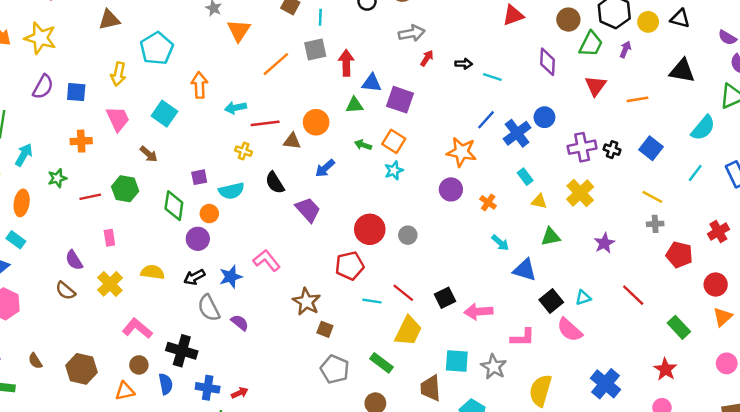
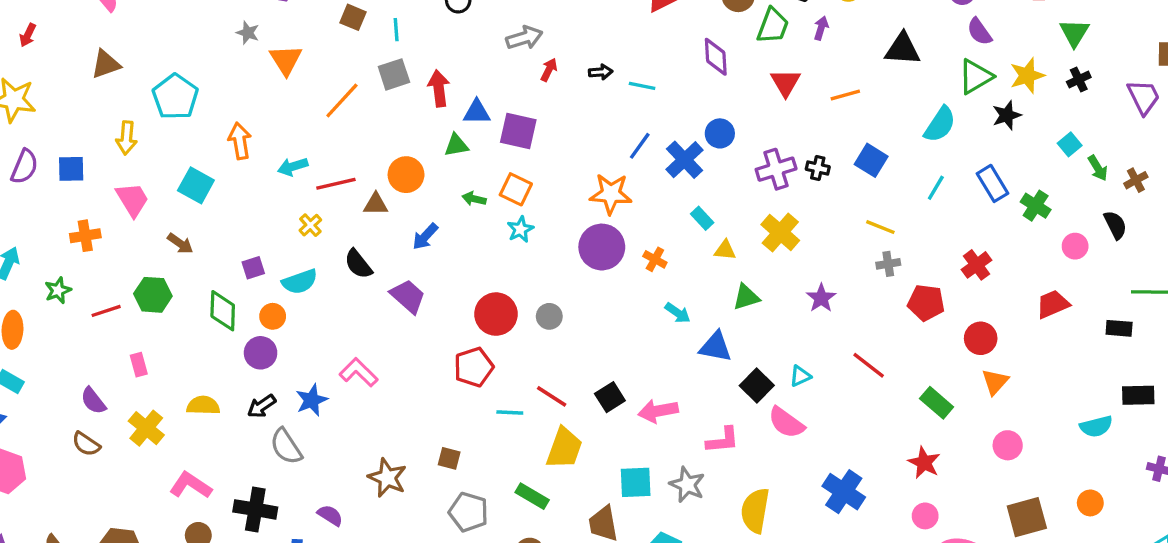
yellow cross: (244, 151) -> (310, 225), turned 35
purple circle: (451, 189) -> (602, 247), size x1.4
brown star: (306, 302) -> (387, 478), moved
purple semicircle: (240, 323) -> (330, 515), moved

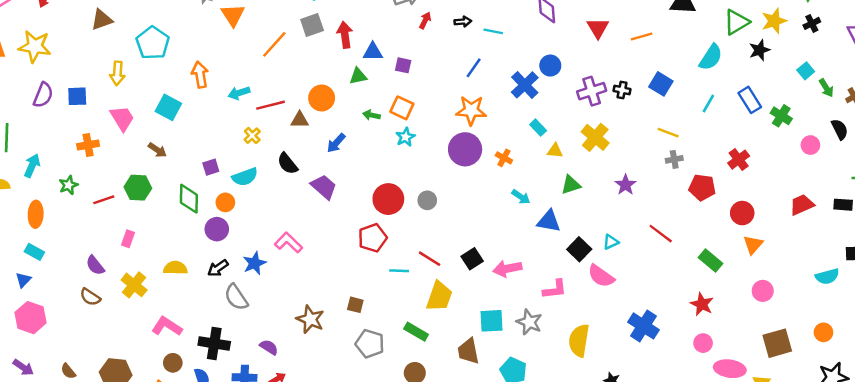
purple square: (518, 131) -> (403, 65), size x0.6
blue line: (640, 146) -> (474, 68), moved
red trapezoid: (1053, 304) -> (802, 205), moved
pink rectangle: (139, 365) -> (128, 239), turned 35

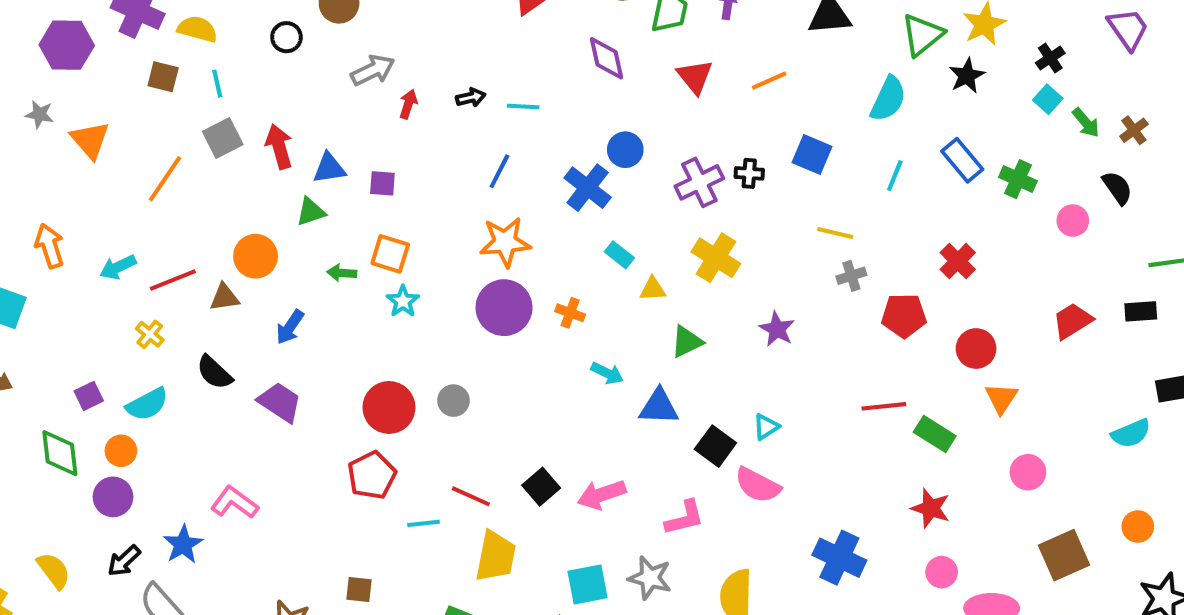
black cross: (812, 23) -> (1050, 58), moved
red line: (661, 234) -> (884, 406), moved, turned -35
yellow semicircle: (175, 268) -> (54, 571), turned 60

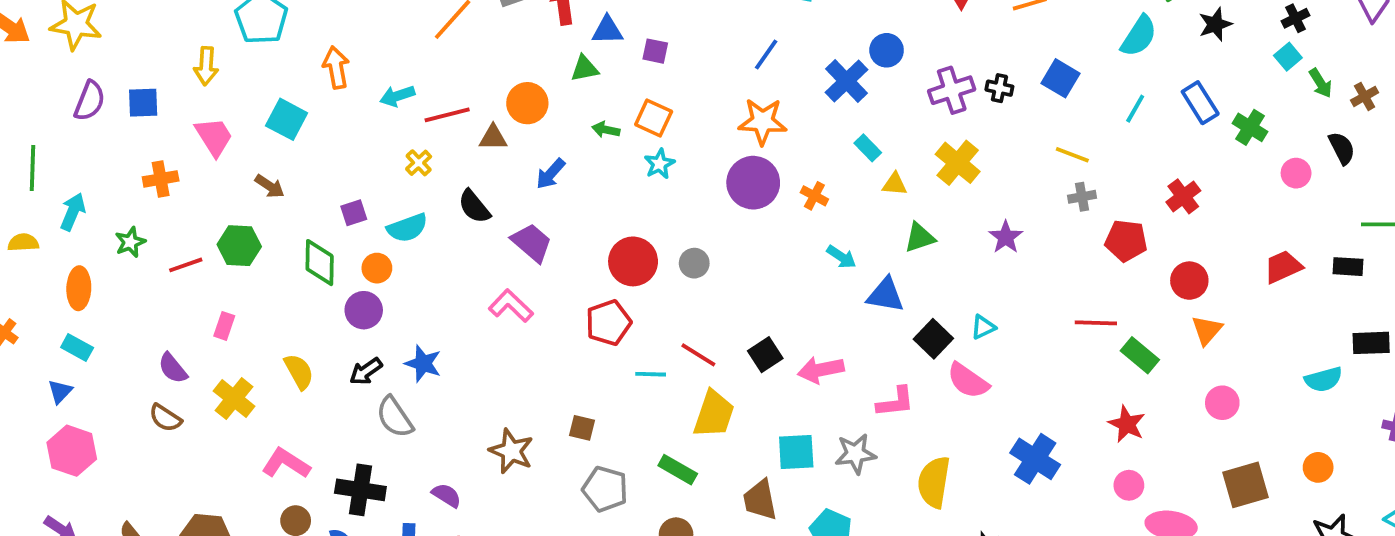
pink L-shape: (234, 503) -> (511, 306), moved
blue star: (183, 544) -> (423, 363), turned -30
gray star: (650, 578) -> (855, 454), turned -30

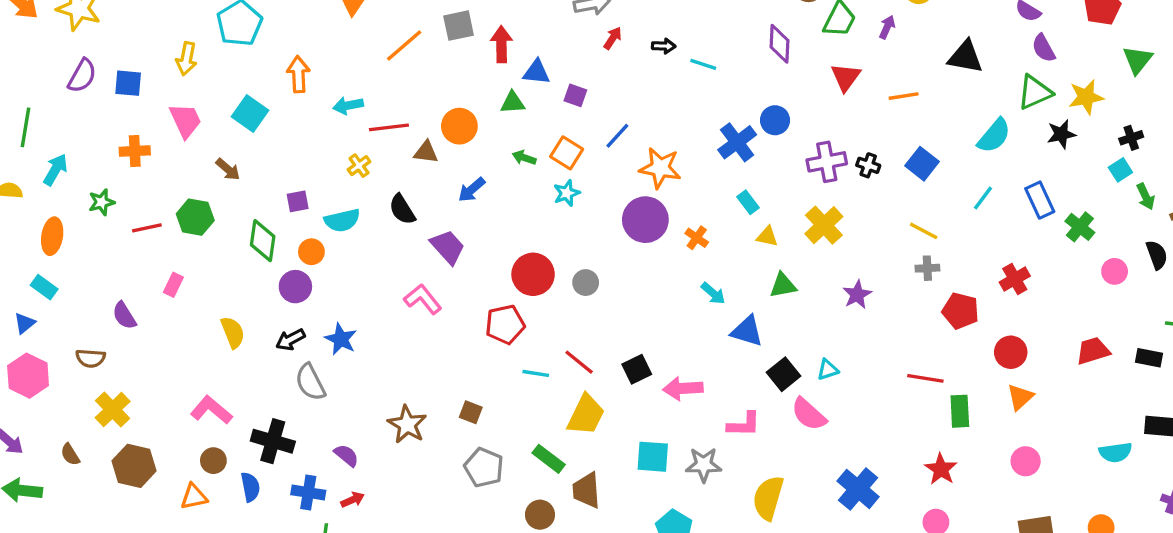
blue line: (766, 55) -> (617, 136), moved
green rectangle: (1140, 355) -> (960, 411), turned 40
yellow cross: (234, 399) -> (113, 410), moved
brown semicircle: (165, 418) -> (91, 358), moved, turned -36
brown trapezoid: (760, 500) -> (587, 490), moved

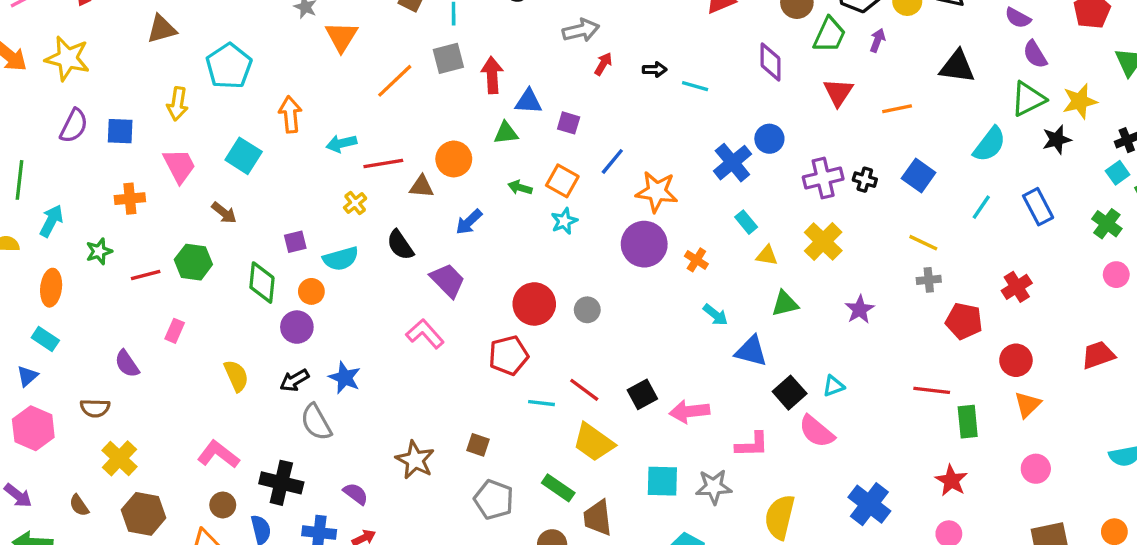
green cross: (1080, 227) -> (1107, 224), moved
yellow trapezoid: (586, 415) -> (594, 442), turned 102

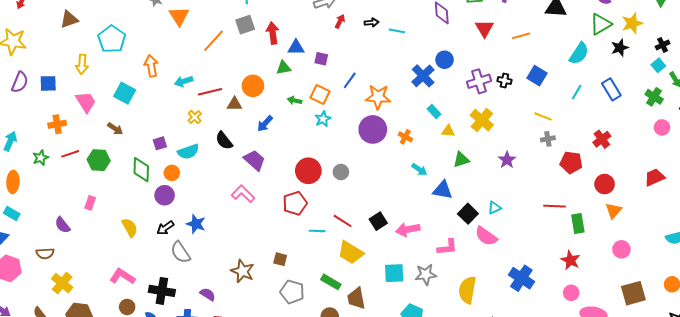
red line: (146, 275) -> (70, 154), moved

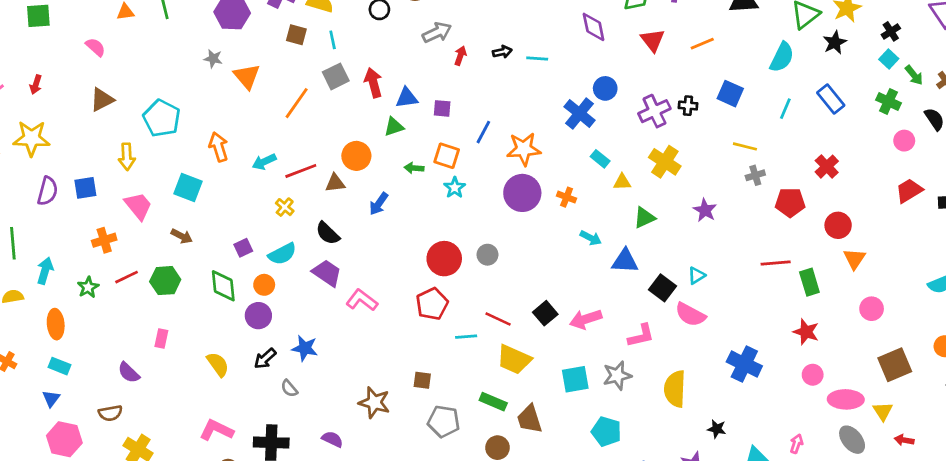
purple trapezoid: (254, 160) -> (327, 273), moved
red trapezoid: (655, 177) -> (909, 191), moved
gray semicircle: (180, 252) -> (289, 388), size x0.6

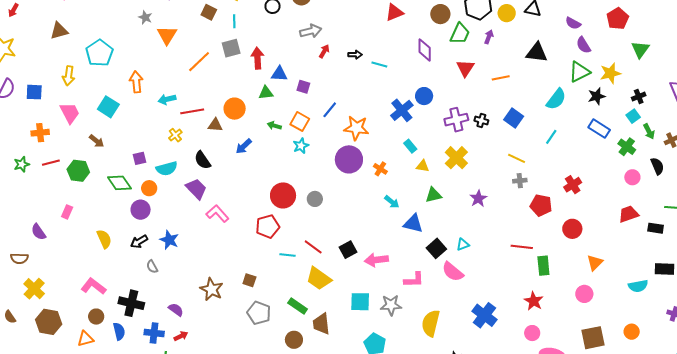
blue rectangle: (831, 99) -> (599, 129), moved, turned -30
orange triangle: (854, 259) -> (595, 263), moved
green diamond: (223, 286) -> (119, 183), turned -40

